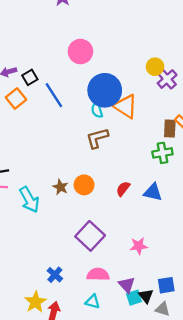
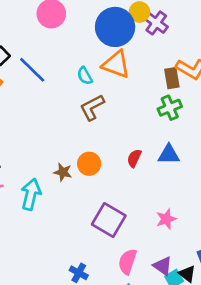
blue circle: (105, 90) -> (115, 27), moved
cyan arrow: (29, 200) -> (31, 194), turned -125
pink semicircle: (98, 274) -> (128, 262), turned -60

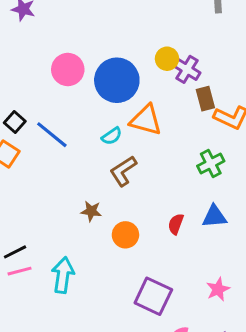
blue circle: (115, 27) -> (117, 80), moved
cyan semicircle: (85, 76) -> (112, 136), turned -90
brown rectangle: (172, 78) -> (205, 99), moved
brown star: (63, 172) -> (91, 211), moved

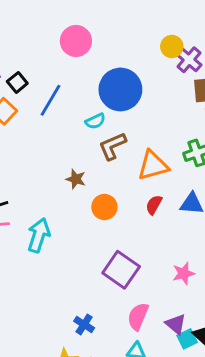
blue circle: (117, 80) -> (120, 89), moved
orange triangle: (146, 120) -> (153, 165), moved, turned -40
blue line: (52, 135) -> (51, 100), turned 72
cyan semicircle: (112, 136) -> (95, 121), moved

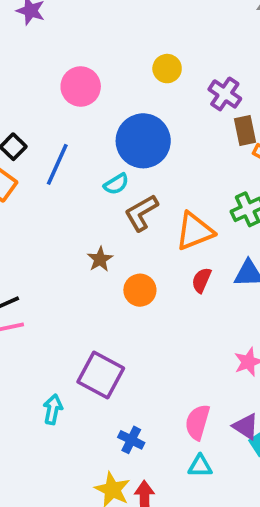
yellow circle: (172, 47) -> (167, 69), moved
brown star: (76, 179) -> (100, 259), turned 30
cyan arrow: (39, 235) -> (53, 409), moved, size x0.7
purple square: (121, 270) -> (101, 375), moved

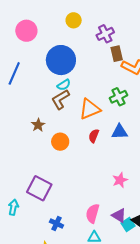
purple cross: (225, 94) -> (105, 34), turned 30
cyan semicircle: (116, 184) -> (64, 85), moved

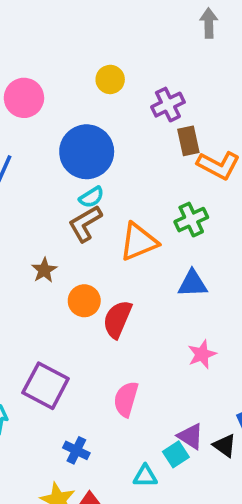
red semicircle: (94, 136) -> (117, 319), moved, size x1.5
pink star: (120, 180) -> (202, 354), moved
pink semicircle: (93, 213) -> (126, 399), moved
cyan square: (128, 224) -> (176, 454), moved

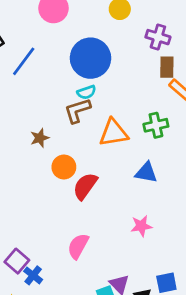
purple cross: (168, 105) -> (158, 37), turned 30
purple square: (46, 386) -> (17, 261), moved, size x0.7

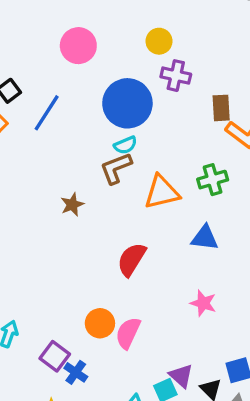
purple cross: (158, 37) -> (176, 76), moved
orange circle: (64, 167) -> (100, 323), moved
pink star: (141, 226) -> (203, 303), turned 30

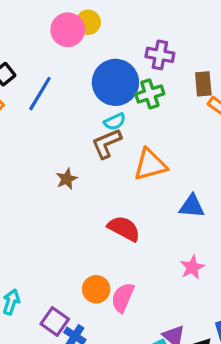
yellow circle: (159, 41) -> (88, 22), moved
green cross: (213, 180) -> (150, 94), moved
red semicircle: (132, 259) -> (124, 229), turned 88
pink star: (203, 303) -> (192, 267), turned 30

